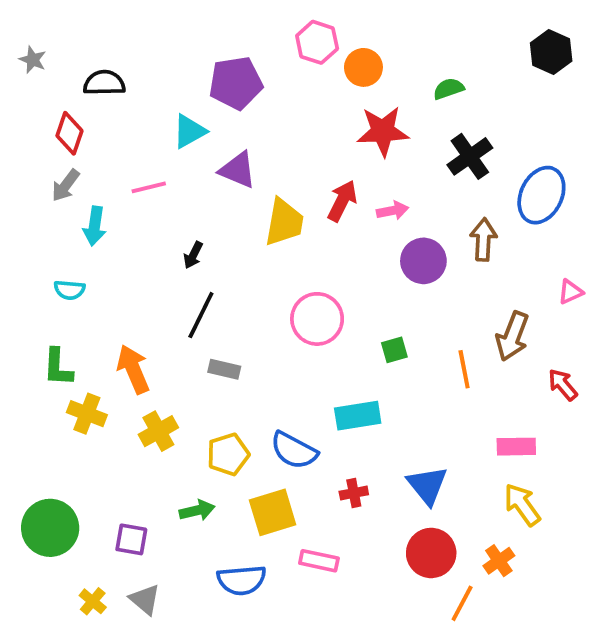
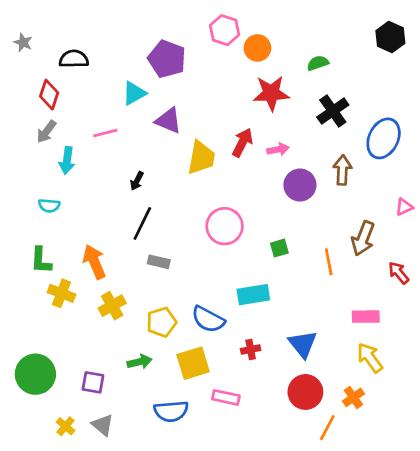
purple pentagon: (236, 83) -> (167, 59), turned 30

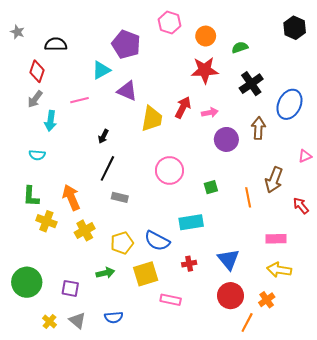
orange circle: (257, 48) -> (206, 36), moved
yellow arrow: (370, 358) -> (279, 270), turned -45
blue semicircle: (171, 411) -> (114, 317), moved, size x0.7

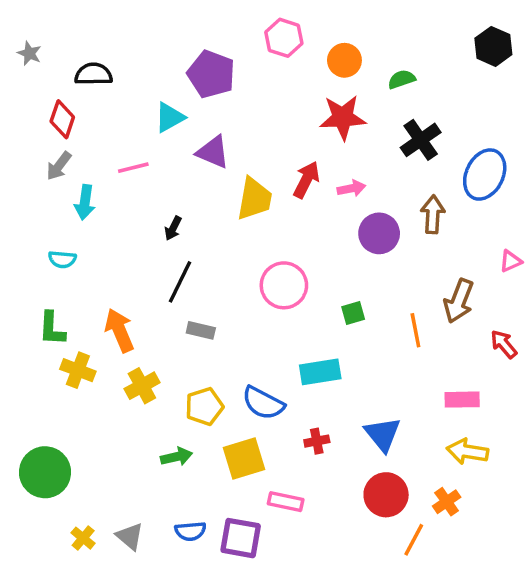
purple square: (70, 288) -> (241, 538), moved, size x1.4

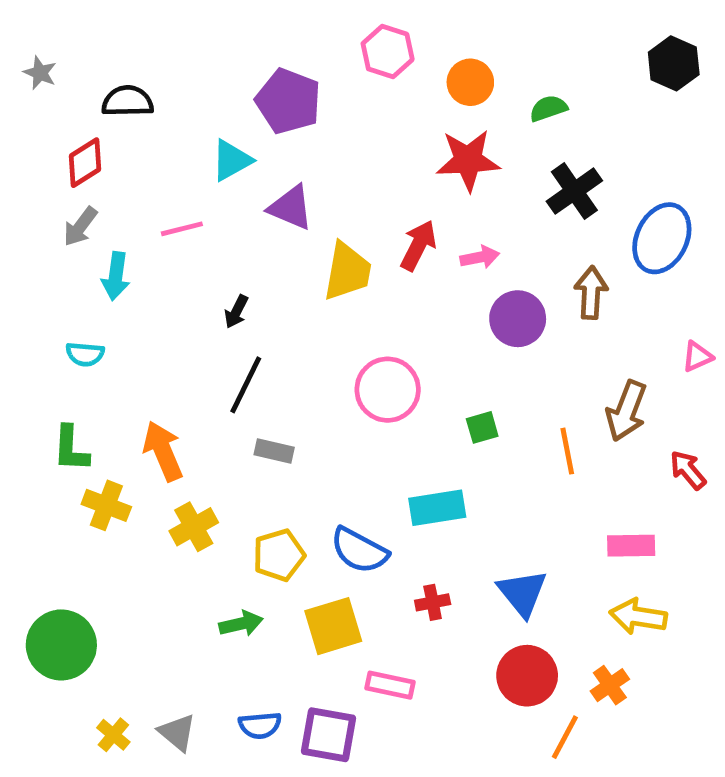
red diamond: (62, 119) -> (85, 163), turned 39

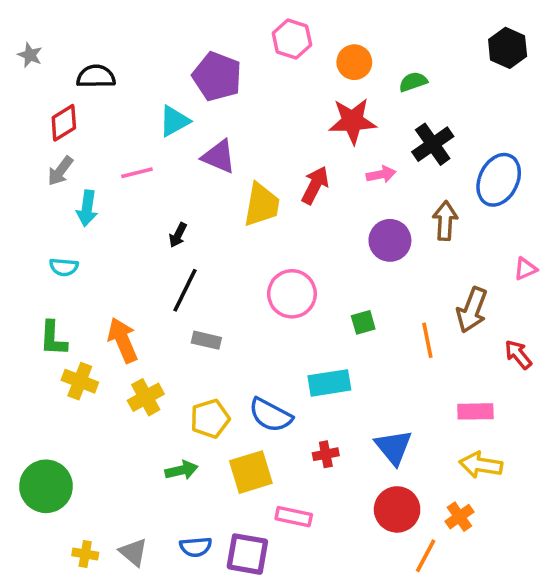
pink arrow: (480, 257) -> (381, 174), moved
yellow cross: (113, 735) -> (85, 554), turned -30

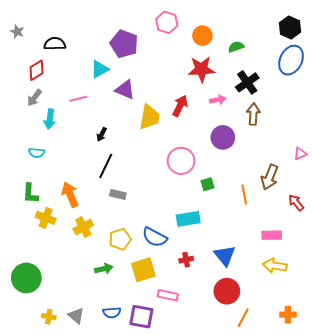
blue ellipse: (499, 180) -> (291, 60), moved
brown arrow: (445, 221) -> (253, 114), moved
pink circle: (292, 294) -> (181, 161), moved
orange cross: (459, 517) -> (288, 315), moved, turned 35

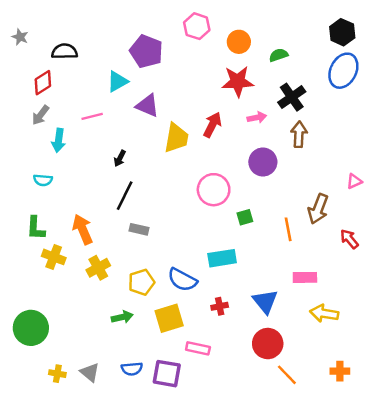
pink rectangle: (272, 235) -> (305, 277), moved
orange line: (243, 318) -> (287, 375), turned -72

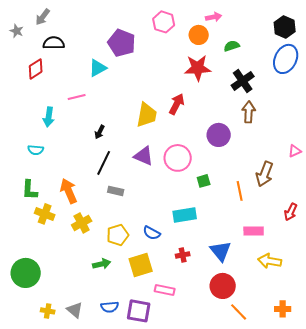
purple triangle: (147, 106) -> (144, 156), moved
gray arrow: (40, 115) -> (43, 17), moved
pink arrow: (257, 118) -> (214, 17), moved
red arrow: (349, 239) -> (291, 212), moved, turned -114
blue semicircle: (182, 280) -> (152, 233), size x0.7

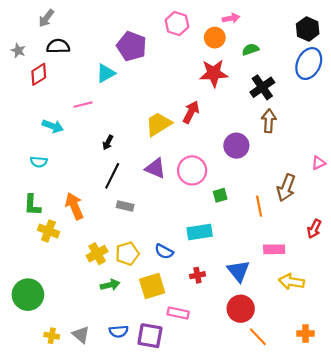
gray star: (17, 31) -> (18, 51), moved
yellow trapezoid: (147, 115) -> (159, 124), turned -132
cyan arrow: (49, 117) -> (53, 126), turned -78
yellow cross: (82, 223) -> (97, 254), moved

